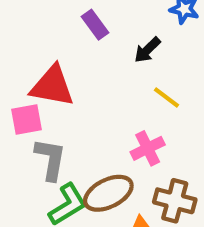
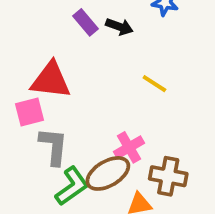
black arrow: (147, 50) -> (119, 27), moved, turned -112
pink cross: (148, 148) -> (129, 147), moved

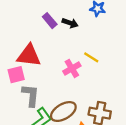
pink cross: (129, 147) -> (72, 68), moved

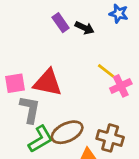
red triangle: (29, 55) -> (48, 83), moved
pink cross: (72, 68) -> (121, 86), moved

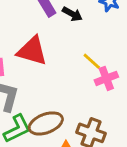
red triangle: (48, 83) -> (32, 51), moved

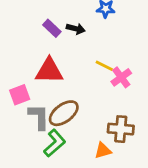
brown ellipse: (46, 123) -> (64, 113), moved

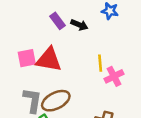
yellow line: (104, 66) -> (100, 63), turned 49
pink square: (20, 95) -> (27, 58), moved

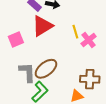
red triangle: (49, 60) -> (42, 26), moved, turned -30

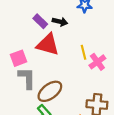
red triangle: (42, 26) -> (48, 45), turned 45
gray L-shape: (27, 72) -> (27, 78), moved

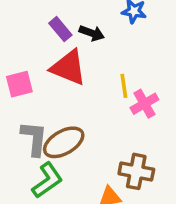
gray L-shape: (27, 78) -> (34, 138), moved

